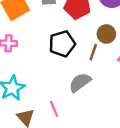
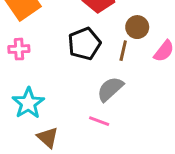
pink line: (54, 109) -> (99, 121), moved, turned -42

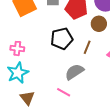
brown circle: (137, 27) -> (99, 24), moved
pink cross: (19, 49) -> (17, 48), moved

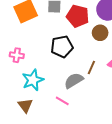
brown line: (87, 47) -> (91, 68), moved
cyan star: (18, 73) -> (33, 80), moved

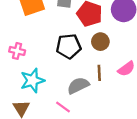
brown circle: (100, 33) -> (100, 42), moved
brown line: (91, 68) -> (99, 73), turned -32

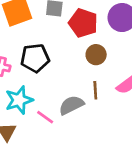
black pentagon: (69, 46) -> (35, 58), moved
pink line: (63, 107) -> (45, 117), moved

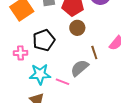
brown circle: (96, 55) -> (77, 28), moved
cyan star: (19, 100) -> (40, 74), turned 30

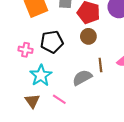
cyan star: (40, 74) -> (41, 75), turned 30
pink line: (62, 82) -> (59, 99), moved

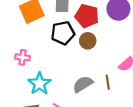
black pentagon: (52, 42) -> (63, 33), moved
brown line: (100, 65) -> (108, 82), moved

